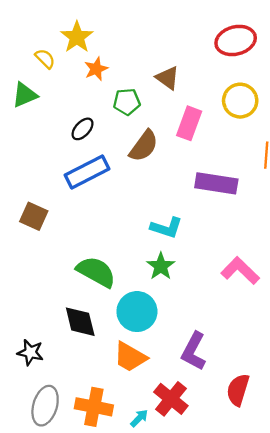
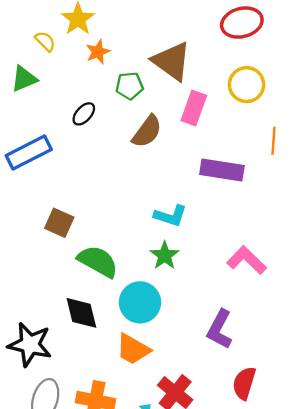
brown triangle: (168, 78) -> (172, 61), size x1.6
blue rectangle: (87, 172) -> (29, 153), moved
brown square: (34, 216) -> (59, 223), moved
purple L-shape: (194, 351) -> (220, 329), moved
black star: (30, 352) -> (30, 345), size x1.6

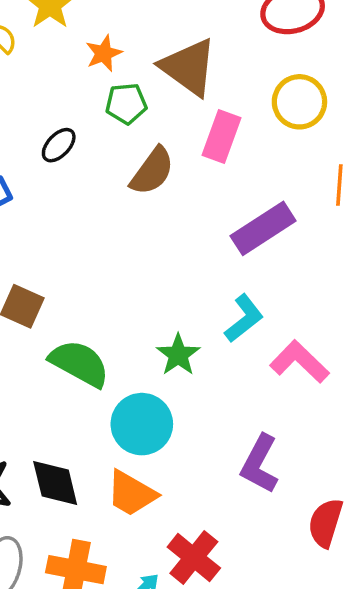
orange star: (98, 52) -> (104, 53), moved
purple rectangle: (222, 170) -> (263, 228), turned -42
cyan L-shape: (170, 216) -> (244, 318), moved, turned -56
black diamond: (81, 313) -> (55, 483), moved
red semicircle: (244, 383) -> (325, 523), moved

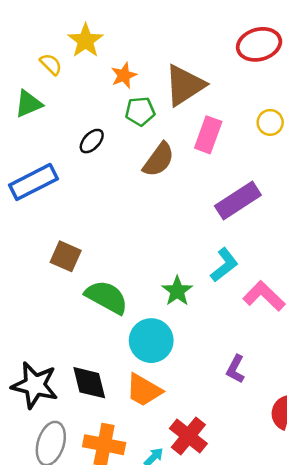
brown triangle: (189, 67) -> (185, 85), turned 51
yellow circle: (299, 102) -> (270, 122), moved, size x0.7
purple L-shape: (260, 464) -> (235, 369), size x0.7

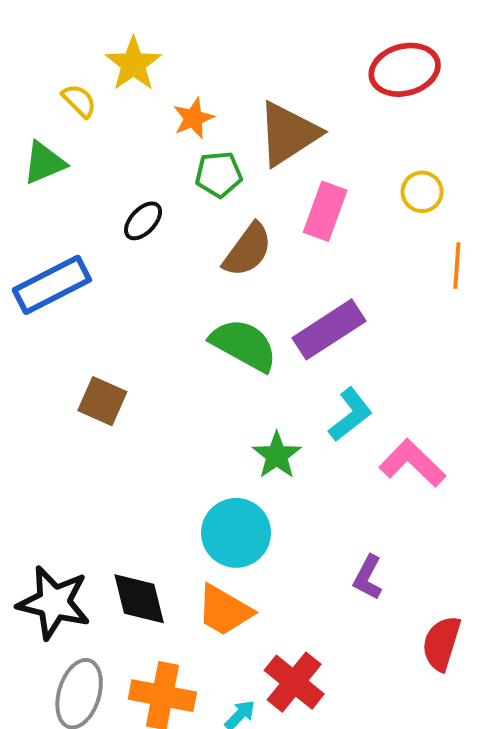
purple rectangle: (238, 201) -> (329, 329), moved
green semicircle: (107, 297) -> (244, 345), moved

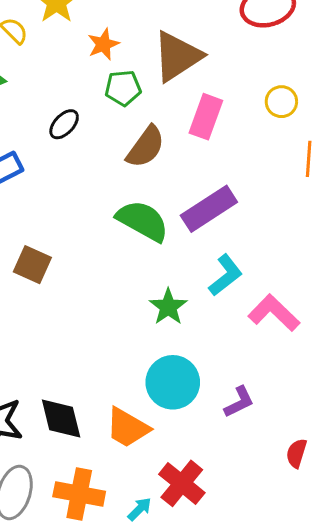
cyan circle: (236, 533) -> (173, 382), moved
purple L-shape: (368, 577) -> (239, 402), turned -144
red semicircle: (441, 643) -> (297, 453), size x0.7

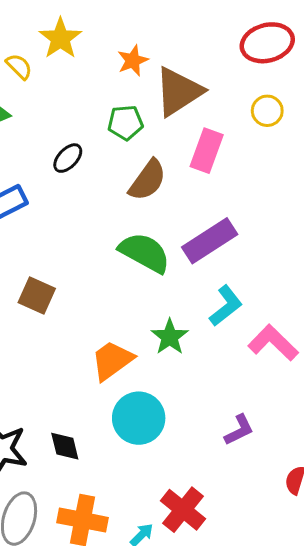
orange star: (103, 44) -> (133, 61), moved
yellow circle: (281, 102) -> (267, 111), moved
cyan circle: (173, 382) -> (139, 418), moved
black diamond: (61, 419) -> (65, 446), size x0.7
orange trapezoid: (127, 428) -> (112, 360), moved, turned 114

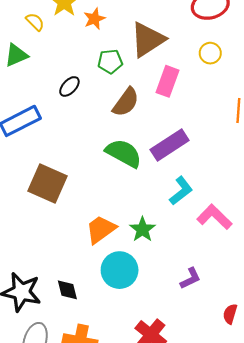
orange star: (133, 61) -> (94, 19), moved
brown square: (37, 295) -> (48, 183), size x1.5
green star: (170, 337) -> (142, 229), moved

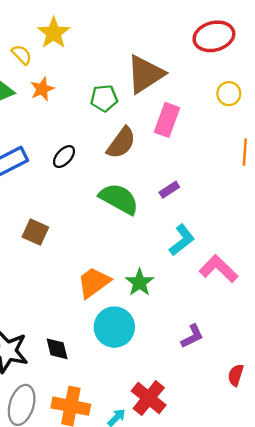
orange star: (94, 19) -> (42, 89), moved
yellow circle: (210, 53) -> (229, 94), moved
black ellipse: (69, 86) -> (64, 157), moved
purple rectangle: (170, 145) -> (169, 190), size x0.5
brown square: (48, 183) -> (35, 232), size x0.6

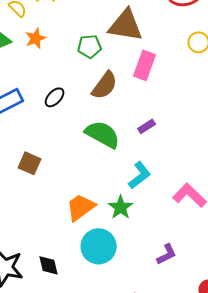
brown triangle: (145, 74) -> (126, 25), turned 42
cyan L-shape: (182, 240) -> (140, 175), moved

